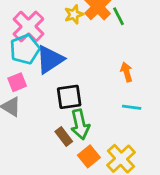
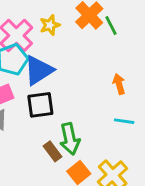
yellow star: (74, 14) -> (50, 25), moved
black square: (69, 97) -> (40, 105), moved

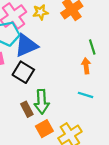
green line: (111, 25) -> (92, 47), moved
black square: (40, 105) -> (23, 72), turned 30

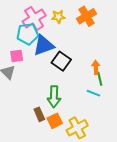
green line: (92, 47) -> (100, 79), moved
black square: (23, 72) -> (61, 61), moved
brown rectangle: (27, 109) -> (39, 114), moved

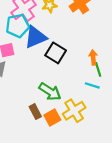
green arrow: (54, 97) -> (50, 92), turned -55
yellow cross: (77, 128) -> (74, 111), moved

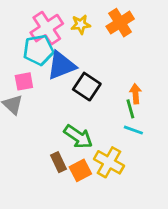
green line: (98, 69) -> (130, 109), moved
yellow cross: (74, 111) -> (109, 162), turned -30

